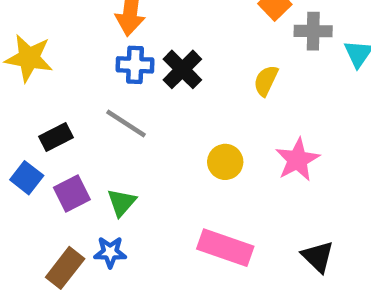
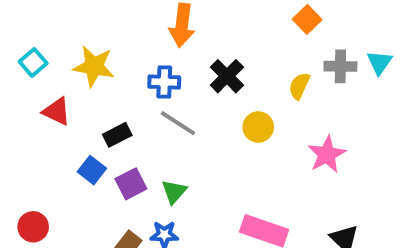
gray cross: (313, 31) -> (340, 66), moved
blue cross: (135, 65) -> (164, 82), moved
yellow circle: (225, 162) -> (258, 127), moved

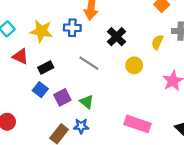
blue cross: (164, 82) -> (72, 28), moved
black rectangle: (117, 135) -> (46, 68), moved
green triangle: (174, 192) -> (87, 102), turned -32

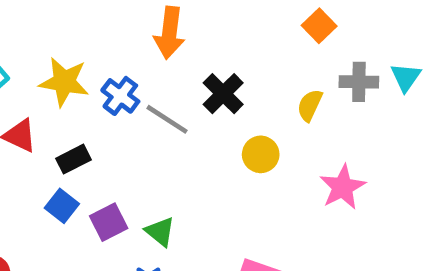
blue cross: (72, 28) -> (120, 96), moved, turned 35
gray line: (89, 63) -> (167, 119), moved

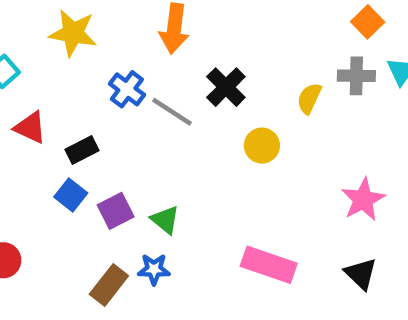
orange square: (319, 26) -> (368, 22), moved
yellow star: (64, 82) -> (73, 33), moved
pink star: (343, 187) -> (363, 200), moved

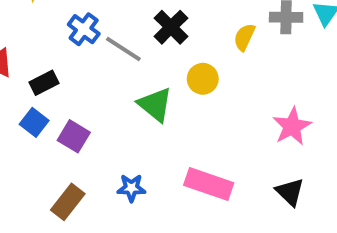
purple square: (116, 211) -> (74, 136), turned -32
green triangle: (165, 220) -> (155, 105), moved, size x1.4
blue star: (154, 269) -> (131, 188), moved

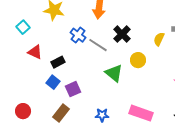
purple square: (74, 136) -> (73, 89), turned 35
brown rectangle: (68, 202) -> (61, 113), moved

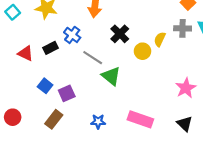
cyan square: (23, 27) -> (13, 12), moved
gray line: (98, 45) -> (93, 58), moved
yellow circle: (138, 60) -> (142, 51), moved
black rectangle: (58, 62) -> (51, 48), moved

